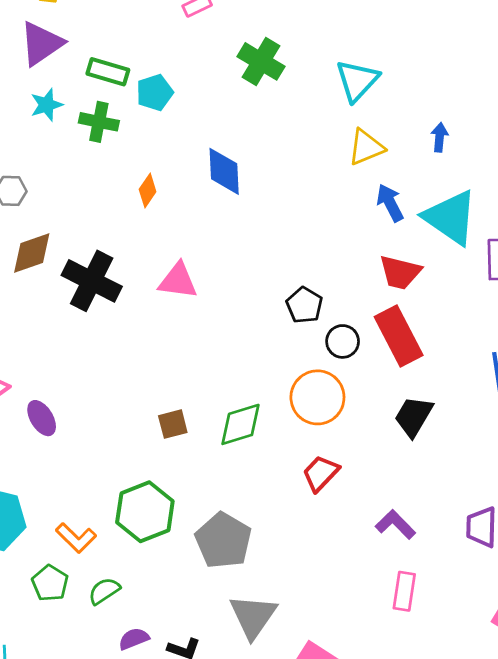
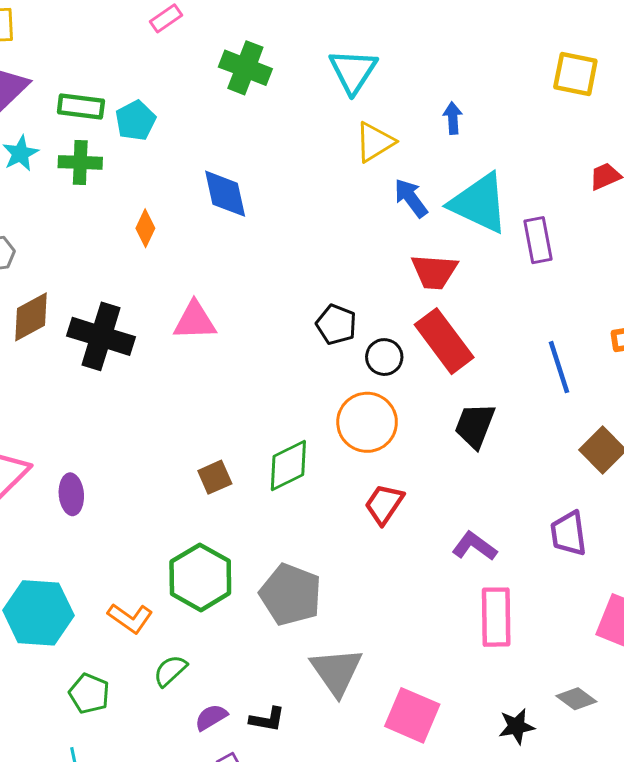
purple ellipse: (42, 418) -> (71, 494), turned 36
green pentagon: (50, 583) -> (89, 694), moved
pink rectangle: (404, 591) -> (496, 617), size x1.4

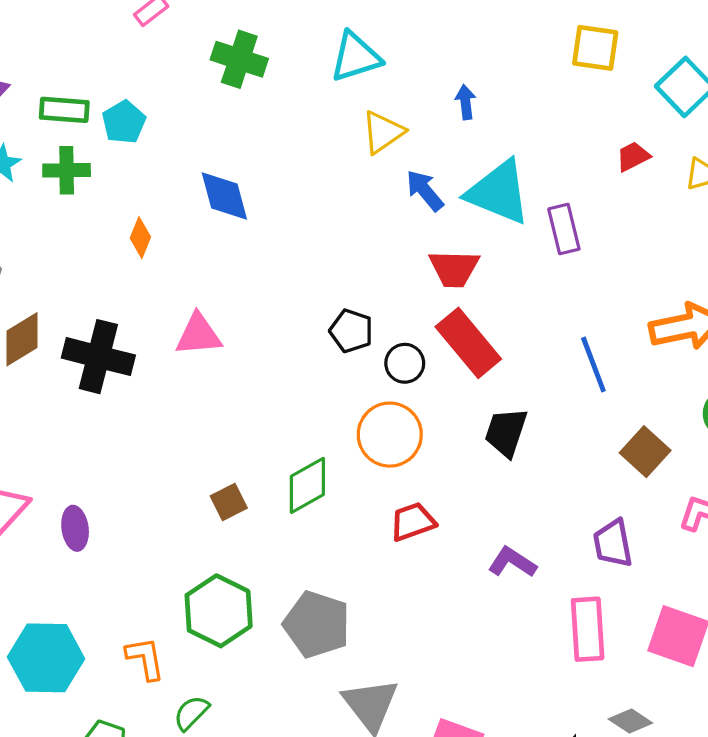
cyan triangle: (353, 71) -> (356, 57), turned 42
red trapezoid: (384, 504) -> (413, 522), turned 39
pink rectangle: (496, 617) -> (588, 629), moved
orange L-shape: (130, 618) -> (145, 658), turned -132

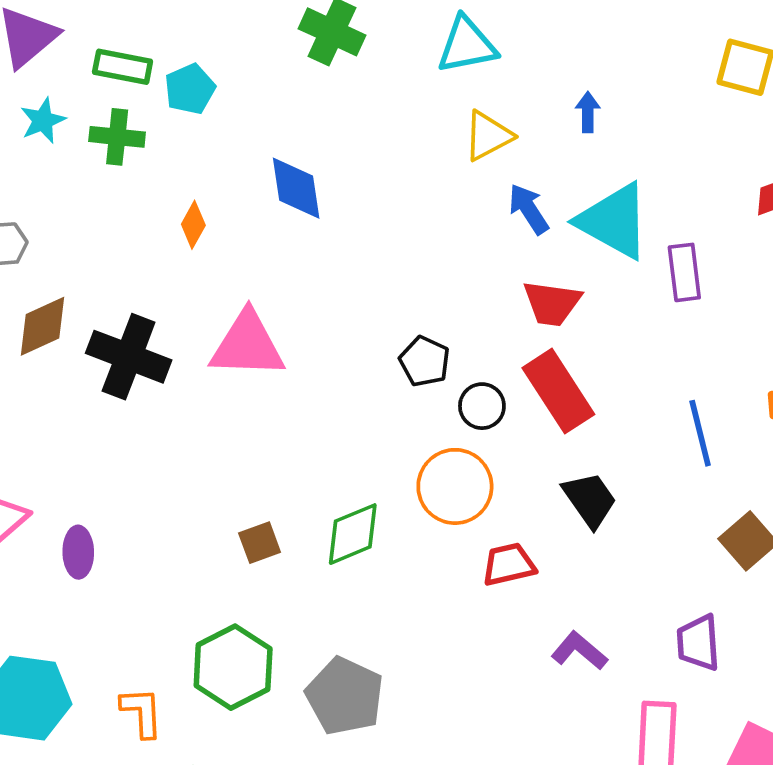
pink triangle: (199, 335) -> (247, 345), size x1.4
black trapezoid: (506, 432) -> (590, 500), turned 120
red trapezoid: (413, 522) -> (509, 564), moved

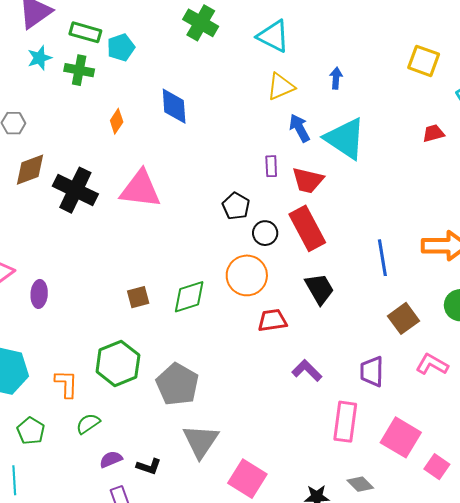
cyan triangle: (467, 45) -> (273, 36), turned 33
purple rectangle: (684, 272) -> (271, 166), moved, size x0.7

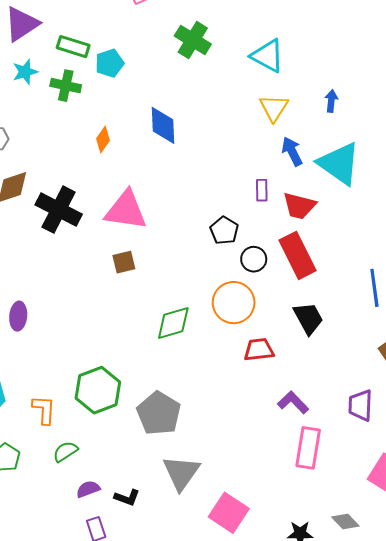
yellow triangle: (281, 86) -> (274, 108), turned -36
brown square: (138, 297) -> (124, 262), moved
pink rectangle: (345, 422) -> (308, 448), moved

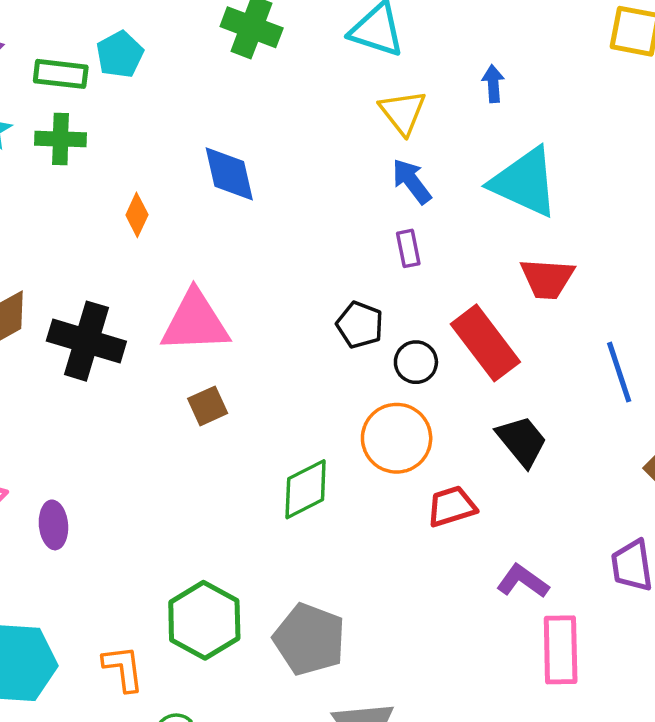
cyan pentagon: (110, 63) -> (120, 54), moved
blue arrow: (292, 151) -> (412, 181), moved
red trapezoid: (299, 206) -> (547, 279), moved

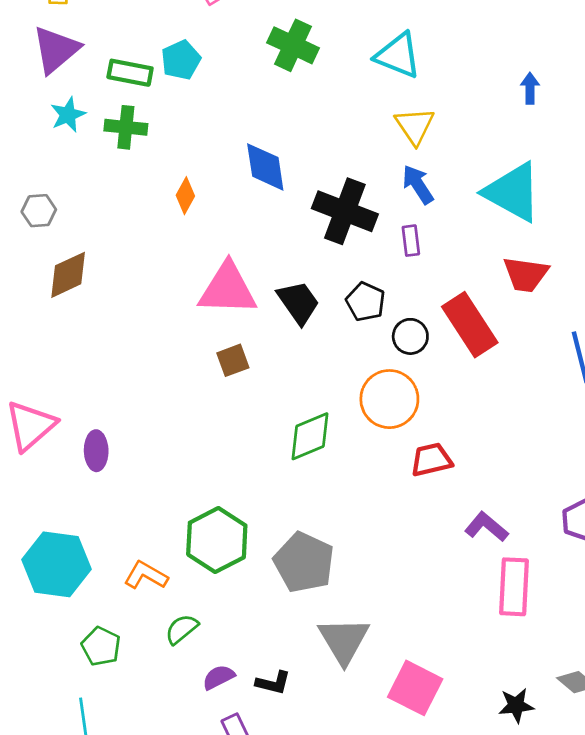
blue arrow: (493, 84) -> (530, 88), moved
black cross: (86, 341) -> (345, 211), moved
black trapezoid: (522, 441) -> (298, 302), moved
orange L-shape: (123, 668) -> (146, 575), turned -57

